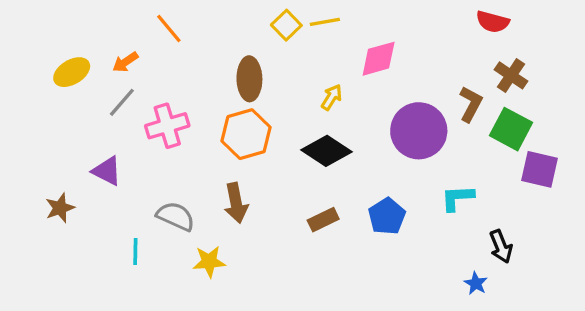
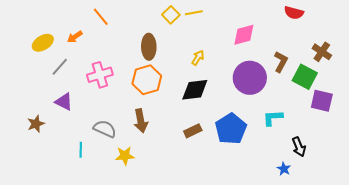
pink diamond: (379, 59) -> (244, 35), moved
brown cross: (511, 75) -> (322, 52), moved
gray line: (122, 102) -> (60, 67), moved
black diamond: (327, 151) -> (195, 90), turned -40
blue pentagon: (387, 216) -> (231, 129), size x1.4

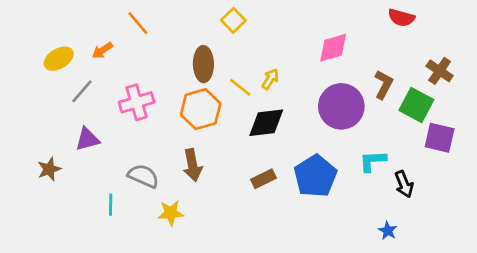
yellow line: (194, 13) -> (240, 87), moved, turned 48
purple triangle: (64, 102) -> (87, 139), turned -42
black arrow: (299, 147) -> (404, 184), moved

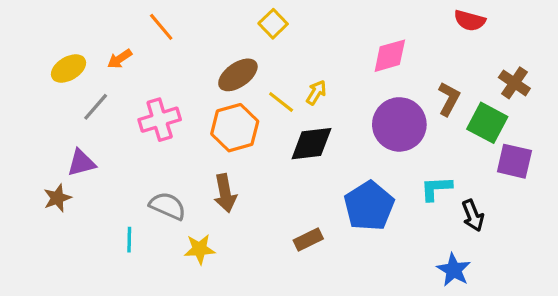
brown ellipse: (203, 64) -> (238, 75), turned 56
purple triangle: (87, 139) -> (81, 163), moved
brown rectangle: (263, 179) -> (308, 240), moved
blue star: (388, 231) -> (454, 270), size x1.5

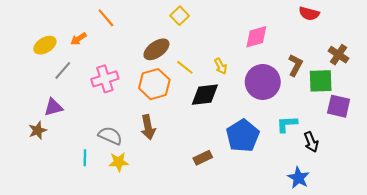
yellow arrow: (316, 92) -> (221, 66), moved, turned 119
green square: (487, 123) -> (321, 81), turned -30
yellow star: (200, 249) -> (119, 162), moved

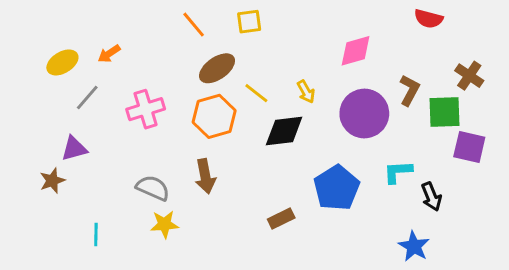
yellow square: (180, 16) -> (249, 22), turned 36
orange line: (106, 18) -> (194, 25), moved
cyan line: (85, 158) -> (96, 235), moved

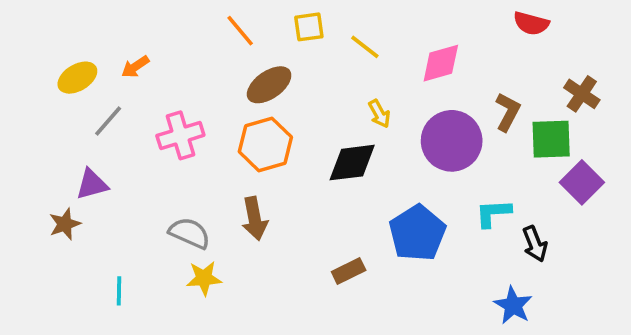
yellow line: (256, 93) -> (365, 47), moved
purple square: (469, 147) -> (582, 182), turned 32

